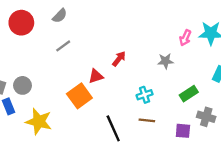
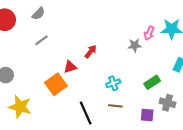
gray star: (165, 61) -> (135, 45), moved

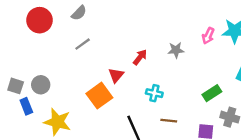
gray star: (135, 45) -> (176, 50), moved
red triangle: (70, 67) -> (116, 75), turned -32
cyan cross: (113, 83) -> (154, 93), moved, turned 32

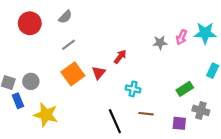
gray star: (176, 50) -> (160, 43), moved
orange square: (99, 96) -> (73, 74), moved

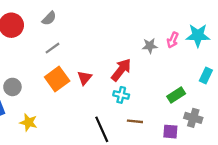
red arrow: (120, 57) -> (121, 70), moved, size x1.5
yellow star: (46, 115) -> (28, 122), size x0.7

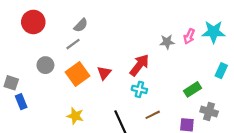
gray semicircle: (49, 18) -> (81, 25), moved
gray circle: (12, 87) -> (45, 65), moved
brown line: (135, 121) -> (153, 115), turned -32
yellow star: (28, 122) -> (75, 116), moved

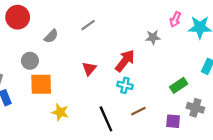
gray semicircle: (81, 25) -> (51, 36), moved
pink arrow: (189, 36) -> (175, 19), moved
gray line: (73, 44) -> (88, 25), moved
orange square: (78, 74) -> (41, 84), moved, turned 35

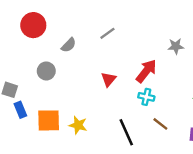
orange square: (41, 84) -> (49, 120), moved
brown line: (138, 111) -> (160, 124), turned 64

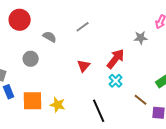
gray semicircle: (69, 45) -> (50, 37), turned -104
cyan cross: (146, 97) -> (116, 81), turned 32
brown line: (160, 124) -> (141, 100), moved

